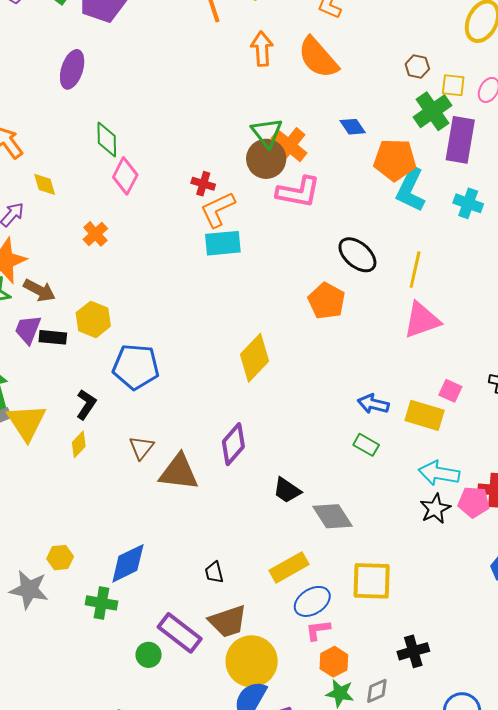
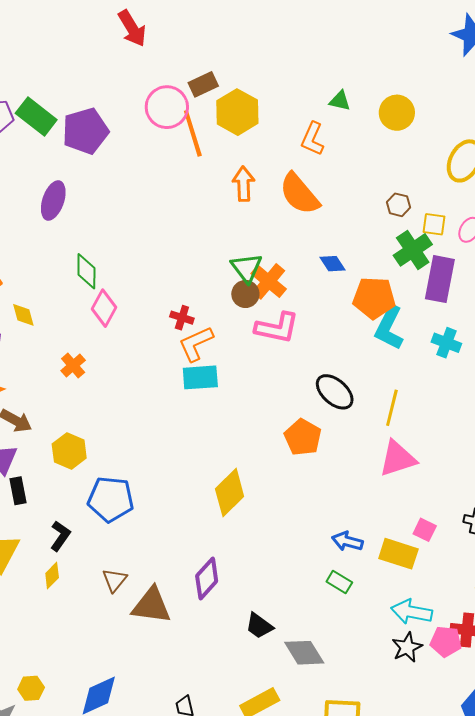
brown circle: (266, 159) -> (245, 294), size x0.7
black rectangle: (53, 337) -> (18, 491), moved, turned 72

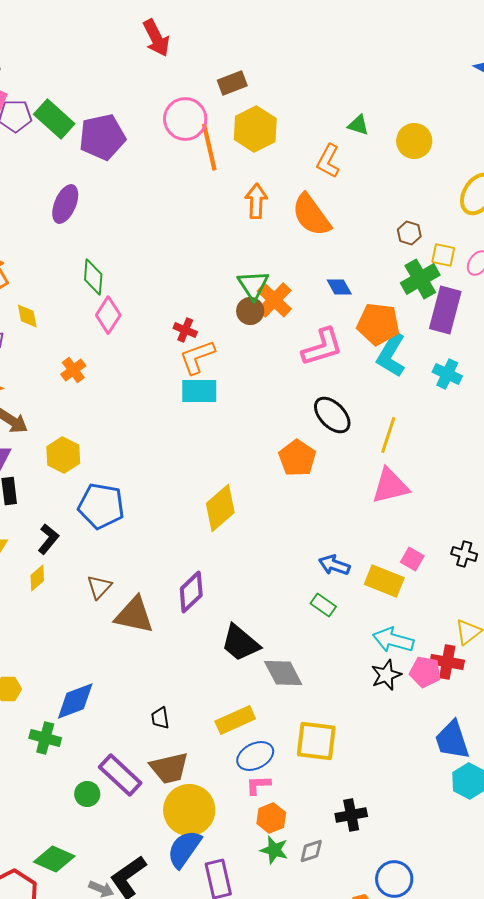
brown rectangle: (203, 84) -> (232, 83), moved
pink L-shape: (277, 328) -> (322, 347), moved, turned -33
black trapezoid: (259, 626) -> (240, 643), size x1.4

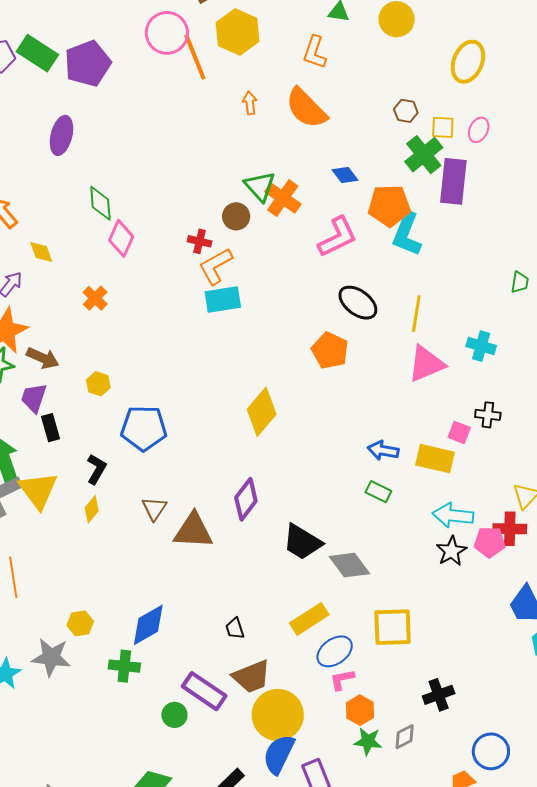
orange arrow: (256, 201) -> (250, 103), size x0.7
brown circle: (250, 311) -> (236, 216), moved
cyan cross: (447, 374) -> (481, 346), moved
yellow hexagon: (63, 455) -> (98, 384), size x0.7
black cross: (464, 554) -> (488, 415), moved

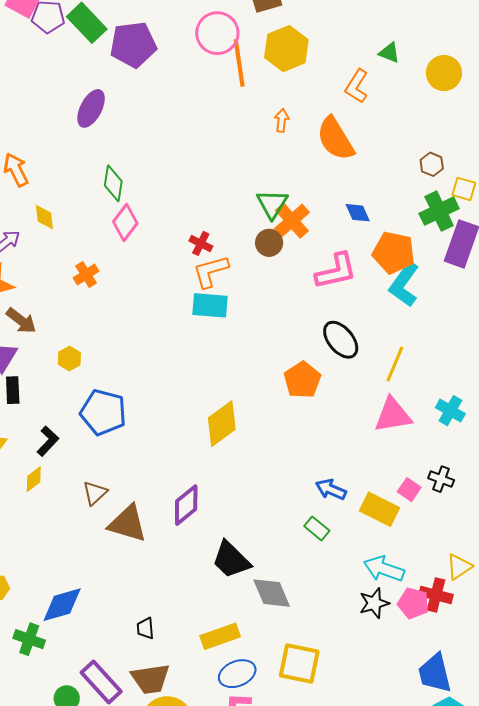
brown circle: (236, 216) -> (269, 243), moved

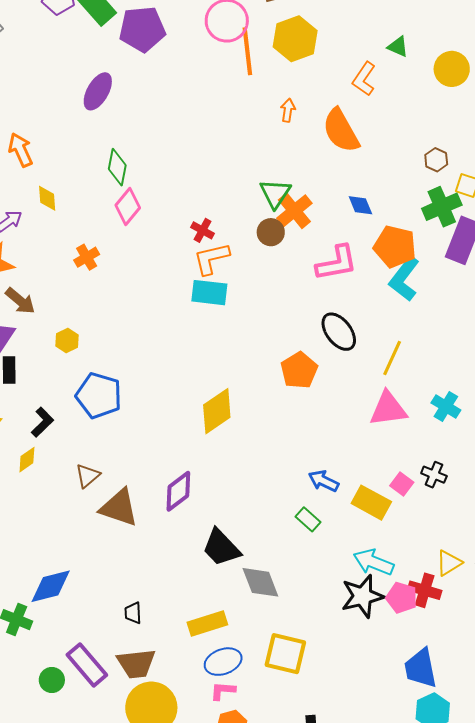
black star: (374, 603) -> (363, 596), size x1.4

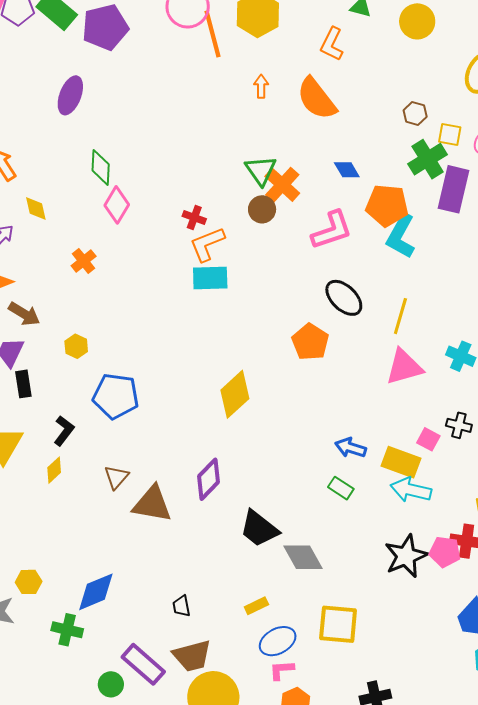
cyan arrow: (373, 562) -> (411, 490), moved
yellow rectangle: (207, 624) -> (256, 606), size x0.6

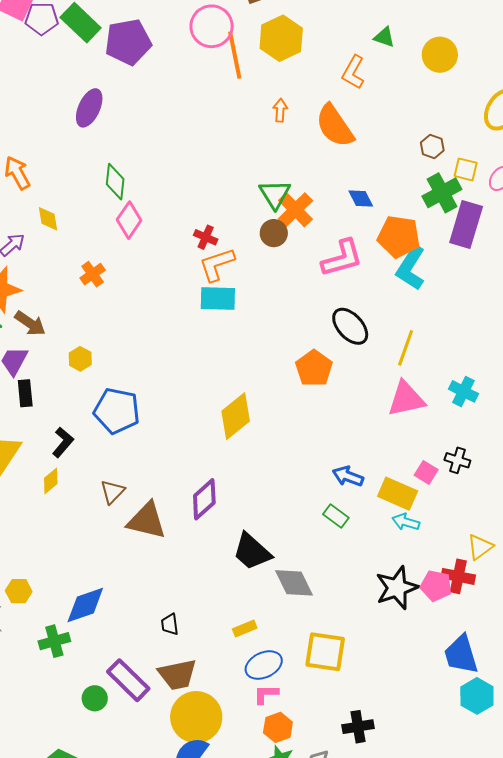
cyan arrow: (411, 490) -> (406, 522), size x0.7
green cross: (67, 630) -> (54, 641), turned -32

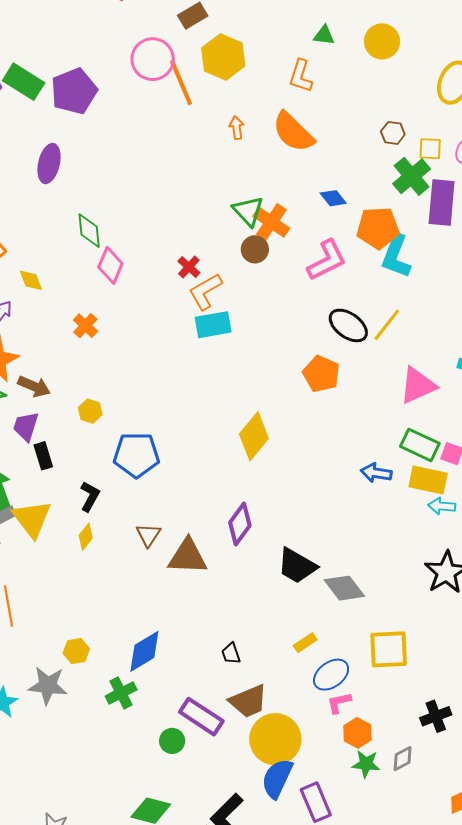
red cross: (206, 237) -> (189, 267), turned 30
yellow line: (406, 348) -> (387, 325), moved, turned 30
green rectangle: (336, 516) -> (420, 445), moved, size x1.5

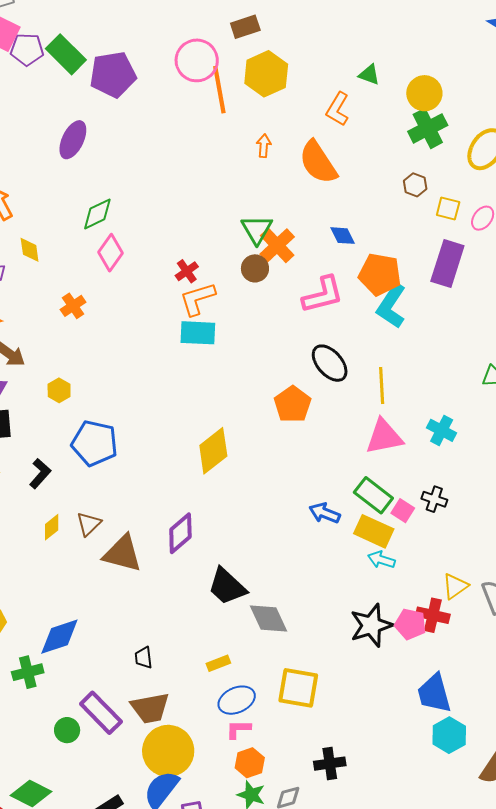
green cross: (412, 176) -> (428, 128), moved
green diamond: (89, 231) -> (97, 214), turned 57
yellow line: (387, 325) -> (382, 386), moved, turned -54
yellow diamond: (86, 537) -> (52, 527), moved

